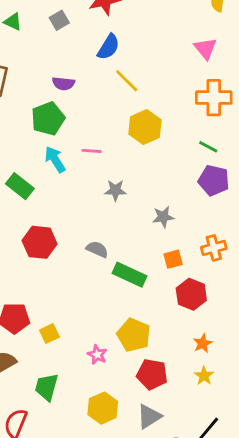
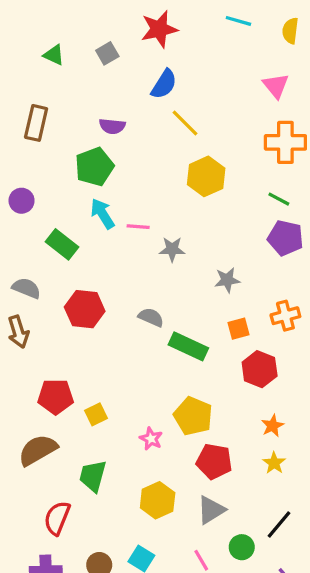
pink line: (92, 151) -> (138, 227), moved

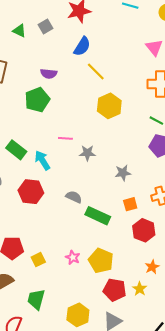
green triangle: (54, 55) -> (19, 31), moved
cyan arrow: (102, 214) -> (42, 160), moved
pink star: (151, 439) -> (73, 257), moved
yellow star: (274, 463) -> (140, 289), moved

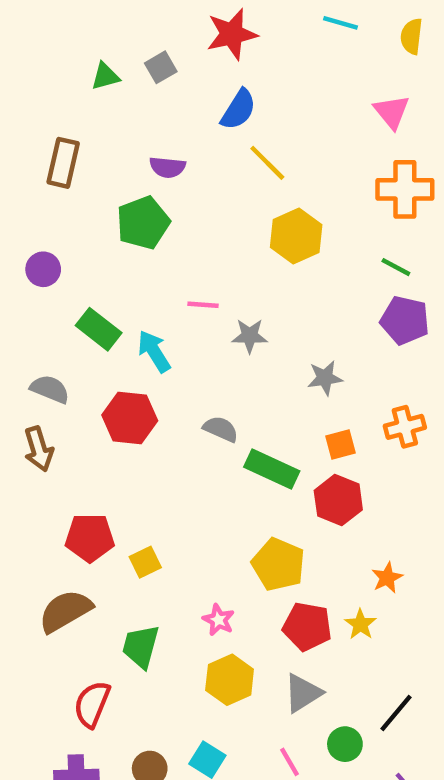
green triangle: (19, 31) -> (105, 76), turned -40
red hexagon: (144, 230) -> (338, 500), moved
pink star: (73, 257) -> (218, 620), moved

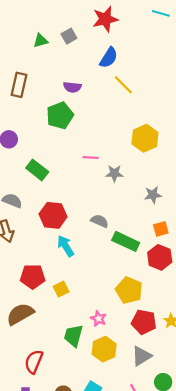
yellow hexagon: (296, 236) -> (145, 138), moved
cyan arrow: (154, 351) -> (66, 246), moved
green trapezoid: (141, 646) -> (73, 336), moved

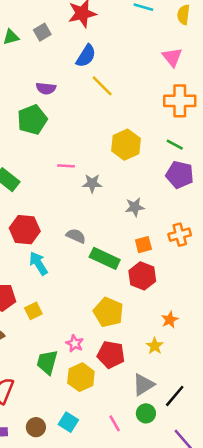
red pentagon: (144, 322) -> (111, 355), moved
gray triangle: (142, 356) -> (143, 385), moved

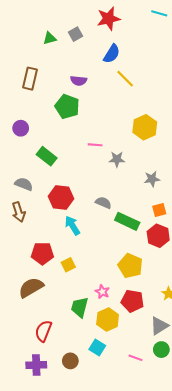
green pentagon: (32, 120) -> (67, 107), turned -30
cyan square: (68, 422) -> (97, 347), moved
pink line: (115, 423) -> (135, 358), turned -40

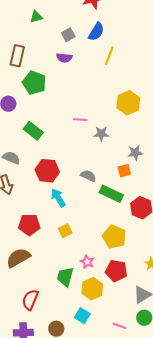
gray square: (75, 34) -> (68, 35), moved
yellow line: (125, 79) -> (109, 56), turned 66
green pentagon: (67, 107) -> (34, 83), moved
orange square: (159, 210) -> (124, 171), moved
yellow square: (68, 265) -> (65, 231), moved

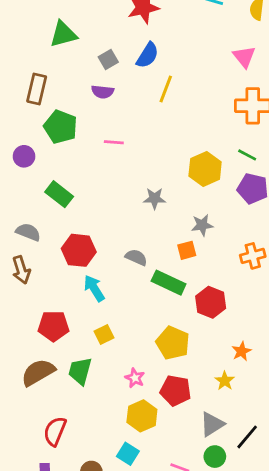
green triangle: (36, 17) -> (63, 34), size x1.5
yellow hexagon: (128, 103) -> (205, 169), moved
pink line: (80, 120) -> (114, 142), moved
green trapezoid: (65, 277) -> (80, 371), moved

